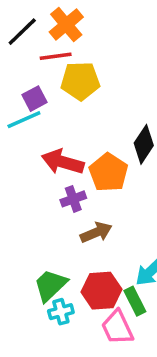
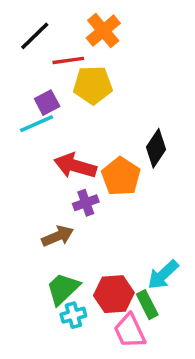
orange cross: (66, 25) -> (103, 31), moved
brown arrow: (96, 232) -> (58, 236), moved

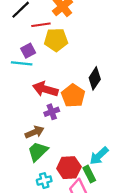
cyan line: (37, 124) -> (22, 63), turned 30
green trapezoid: (63, 289) -> (38, 152), moved

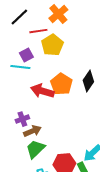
yellow pentagon: (56, 40) -> (52, 45), turned -30
orange pentagon: (73, 96) -> (61, 84), moved
purple cross: (52, 112) -> (22, 119), moved

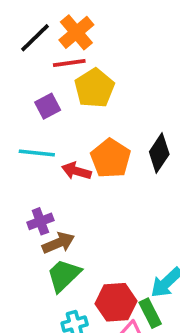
orange cross: (58, 14) -> (76, 32), moved
cyan line: (20, 67) -> (37, 153), moved
red arrow: (42, 91) -> (76, 171), size x0.7

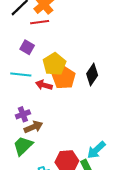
yellow pentagon: (94, 88) -> (54, 64), moved
purple square: (48, 106) -> (27, 47), turned -32
green trapezoid: (64, 275) -> (23, 146), moved

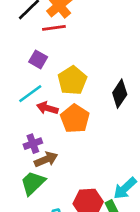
cyan line: (21, 75) -> (30, 94), turned -42
orange pentagon: (64, 78) -> (75, 119), moved
red arrow: (44, 85) -> (47, 108), moved

